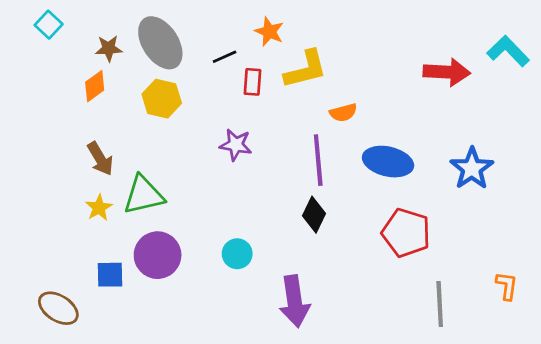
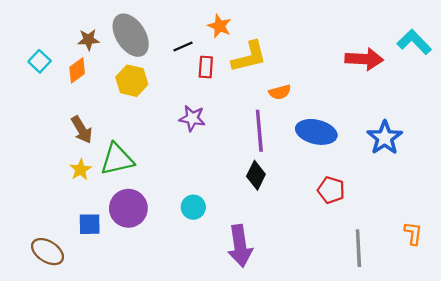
cyan square: (49, 25) -> (40, 61), moved
red pentagon: (406, 233) -> (331, 190), size x0.7

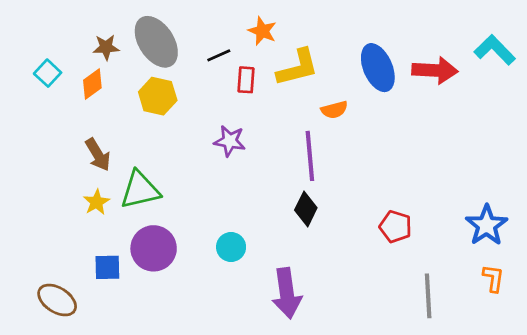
blue ellipse: (316, 132) -> (378, 68), moved, turned 54
blue star: (385, 138) -> (487, 225), moved

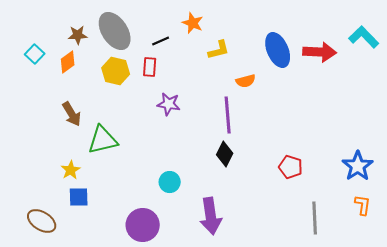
yellow L-shape: (298, 68) -> (219, 50), size x0.7
red rectangle: (246, 80) -> (150, 67), moved
yellow star: (96, 202) -> (71, 170), moved
purple circle: (154, 248) -> (143, 225), moved

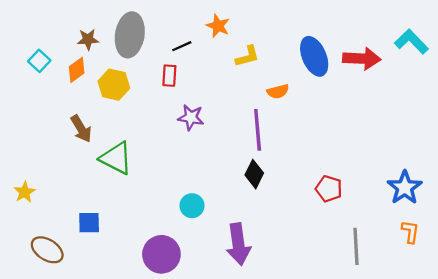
gray ellipse: (115, 31) -> (130, 35), turned 42
yellow hexagon: (116, 71) -> (114, 85), moved
green triangle: (103, 140) -> (116, 158), turned 40
yellow star: (71, 170) -> (25, 192), moved

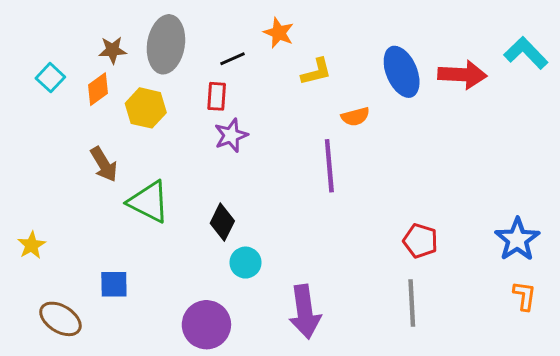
purple star: (191, 117) -> (231, 135), moved, turned -30
black diamond: (254, 174) -> (222, 222), moved
gray line: (356, 246) -> (412, 303), moved

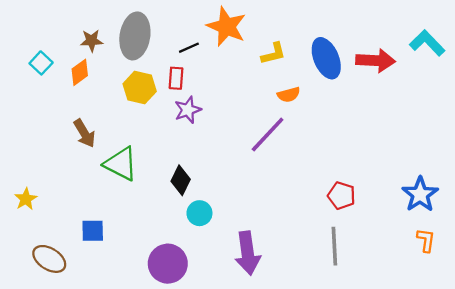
orange star: (279, 33) -> (226, 27), size x1.6
yellow L-shape: (316, 72) -> (273, 54), moved
yellow hexagon: (146, 108) -> (140, 88), moved
purple line: (329, 166) -> (268, 135), turned 48

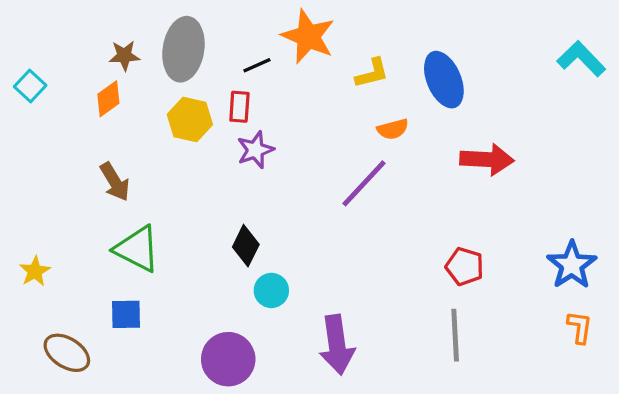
red arrow: (376, 61) -> (487, 159), moved
cyan square: (41, 63) -> (30, 86), moved
green triangle: (121, 164) -> (137, 249), moved

